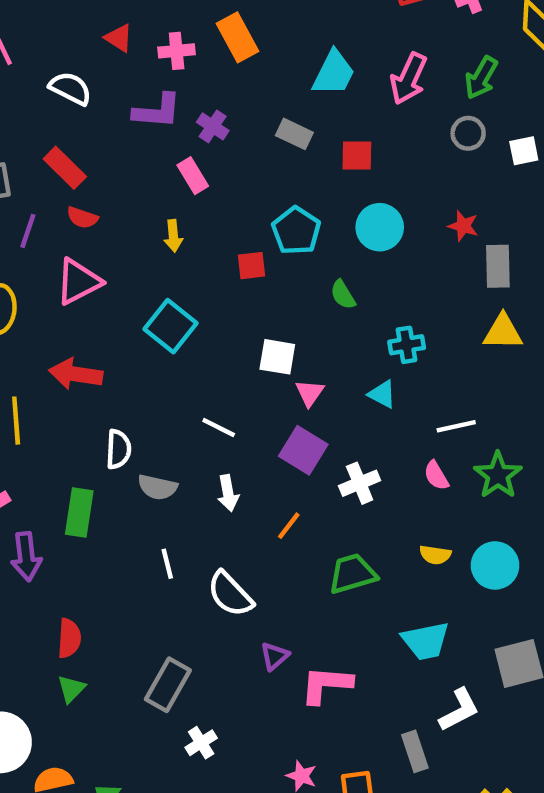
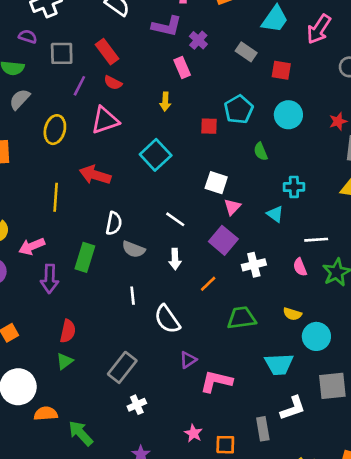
red star: (463, 226) -> (338, 121), turned 30
cyan circle: (495, 565) -> (316, 336), moved

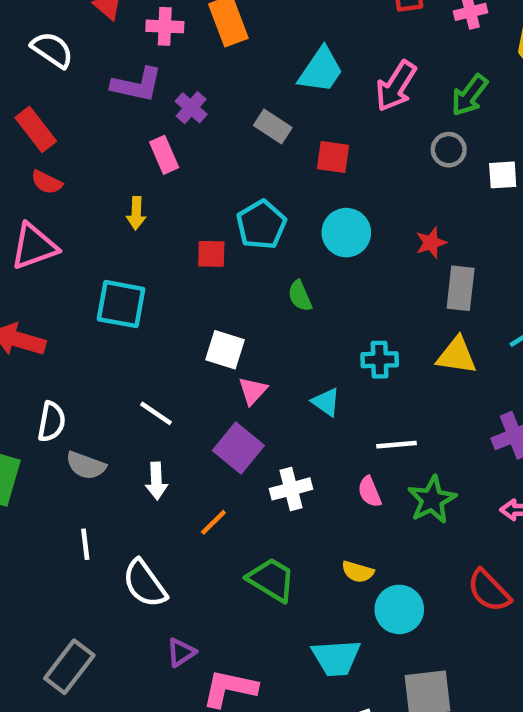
cyan square: (156, 155) -> (121, 304), turned -36
cyan cross: (294, 187) -> (380, 360), moved
green trapezoid: (242, 318) -> (271, 580), turned 40

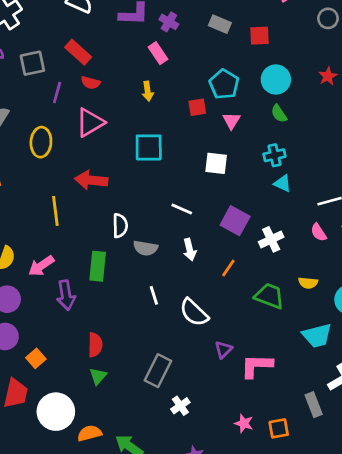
green semicircle: (300, 296) -> (279, 114), moved
cyan cross: (380, 360) -> (274, 155), moved
pink triangle: (253, 391) -> (231, 121), moved
yellow semicircle: (358, 572) -> (308, 283), moved

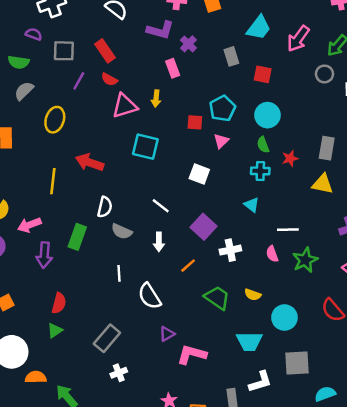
gray rectangle: (220, 24) -> (231, 56), turned 36
red star: (328, 76) -> (290, 158), moved
pink triangle: (90, 123) -> (125, 106), moved
cyan cross: (274, 155) -> (260, 171), moved

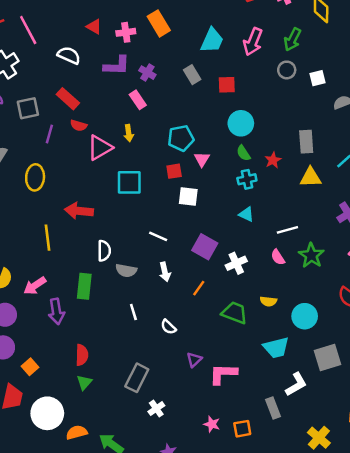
cyan pentagon: (222, 108) -> (181, 138), moved, turned 30
red square: (195, 122) -> (174, 171), moved
white semicircle: (150, 296) -> (168, 327), size x0.6

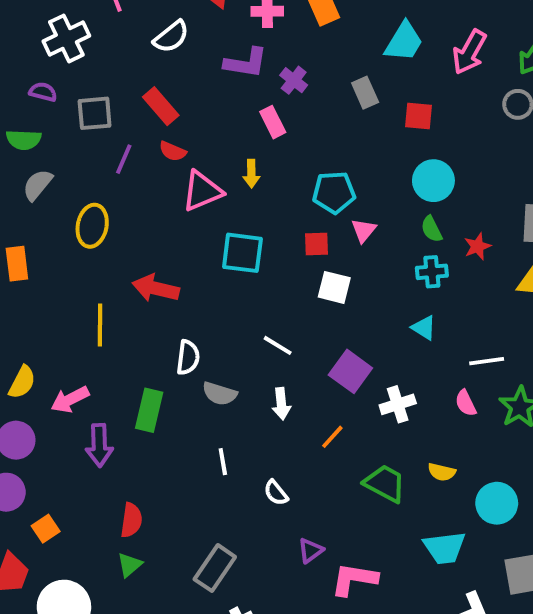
white semicircle: (69, 55) -> (171, 37), turned 110

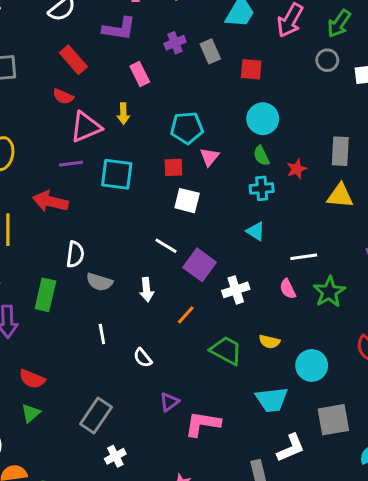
purple cross: (294, 80) -> (175, 43), moved, turned 30
red rectangle: (161, 106) -> (73, 60), moved
purple line: (124, 159) -> (71, 164), moved, turned 60
white line: (278, 345) -> (166, 246), moved
red semicircle: (131, 520) -> (32, 379), turned 105

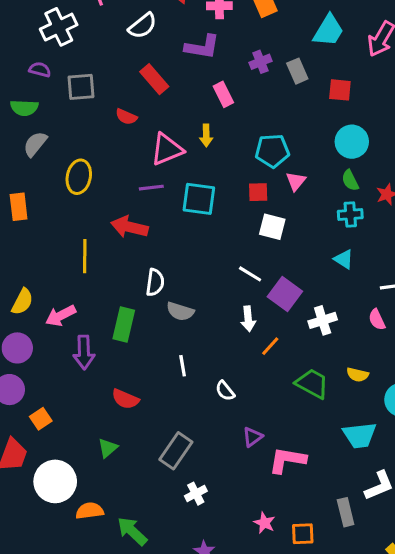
red semicircle: (63, 97) -> (126, 117), moved
white arrow: (147, 290) -> (248, 319), moved
red semicircle: (32, 379) -> (125, 399), moved

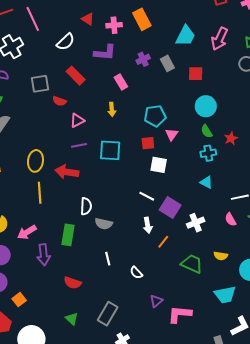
gray square: (81, 87) -> (40, 84), moved
pink triangle: (167, 149) -> (77, 121), moved, size x0.7
yellow ellipse: (79, 177) -> (35, 161), moved
green triangle: (108, 448) -> (72, 319), moved, turned -32

